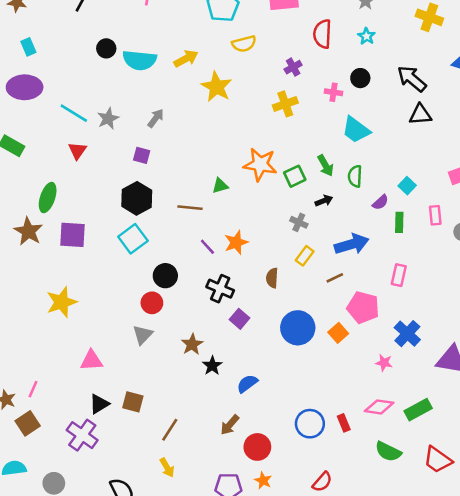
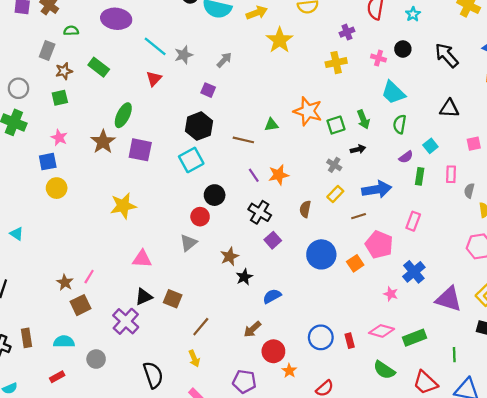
black triangle: (420, 115) -> (449, 108), moved
green semicircle: (355, 176) -> (400, 124), moved
orange star: (263, 481) -> (289, 371), moved

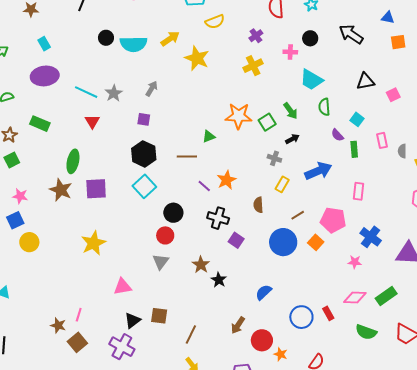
pink square: (474, 144) -> (393, 95), moved
purple semicircle: (406, 157) -> (337, 135), turned 96
brown line: (359, 216) -> (298, 215), moved
blue semicircle: (272, 296) -> (264, 292), moved

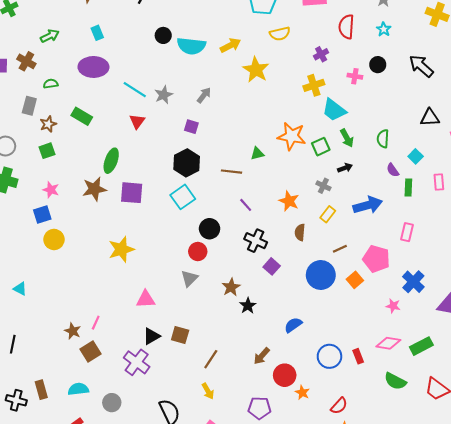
cyan trapezoid: (311, 80) -> (334, 110), moved
orange star: (227, 180) -> (289, 201), moved, turned -30
brown star: (61, 190) -> (94, 189), turned 30

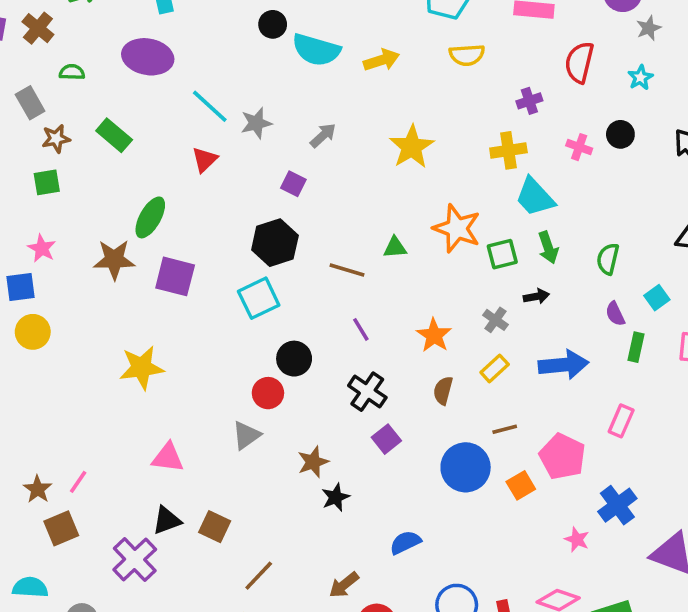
yellow star: (256, 70) -> (412, 147), moved
gray rectangle: (29, 106) -> (30, 103), turned -54

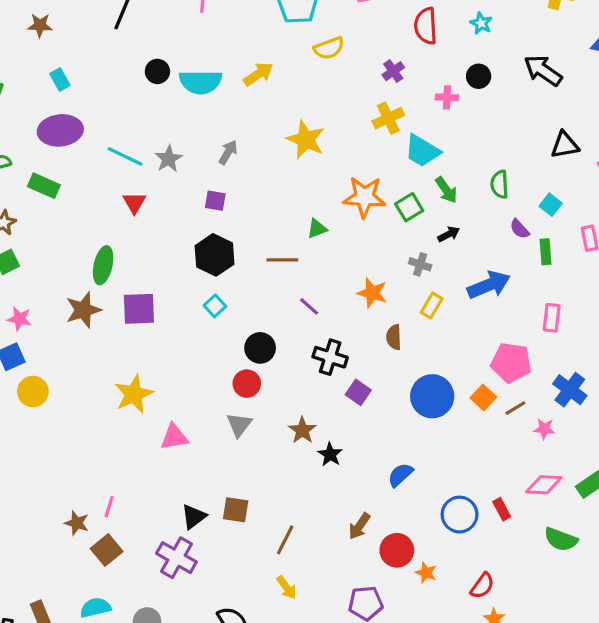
green rectangle: (114, 135) -> (44, 186), moved
cyan square: (259, 298) -> (215, 306), size x0.6
brown line: (505, 429) -> (515, 408), moved
pink triangle: (168, 457) -> (174, 437), moved

